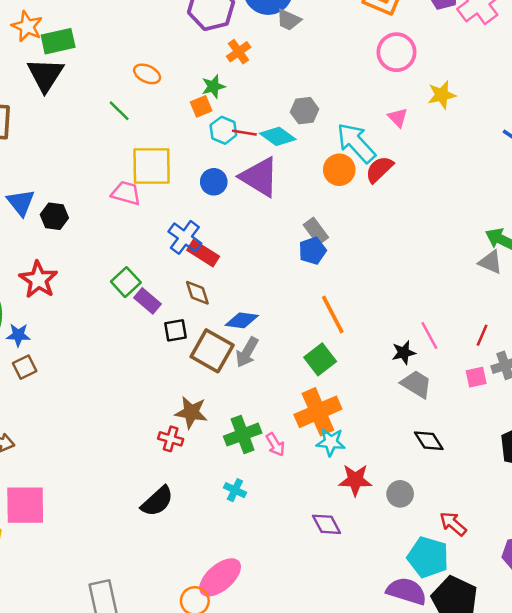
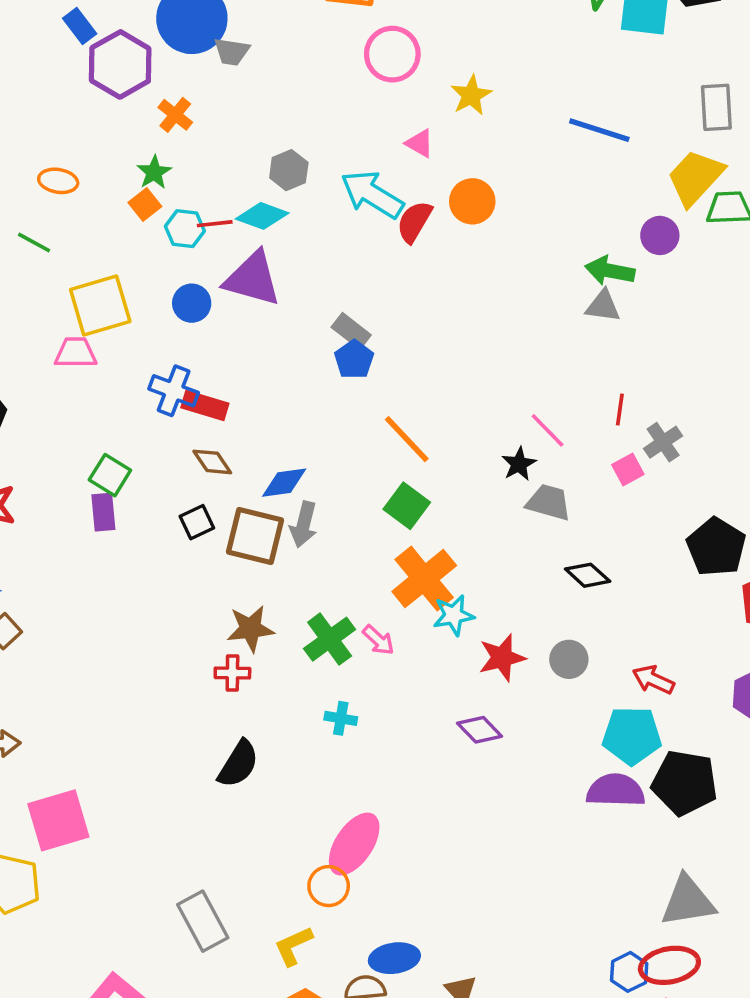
orange circle: (339, 170) -> (472, 201), moved
purple rectangle: (148, 301) -> (103, 512), moved, turned 60

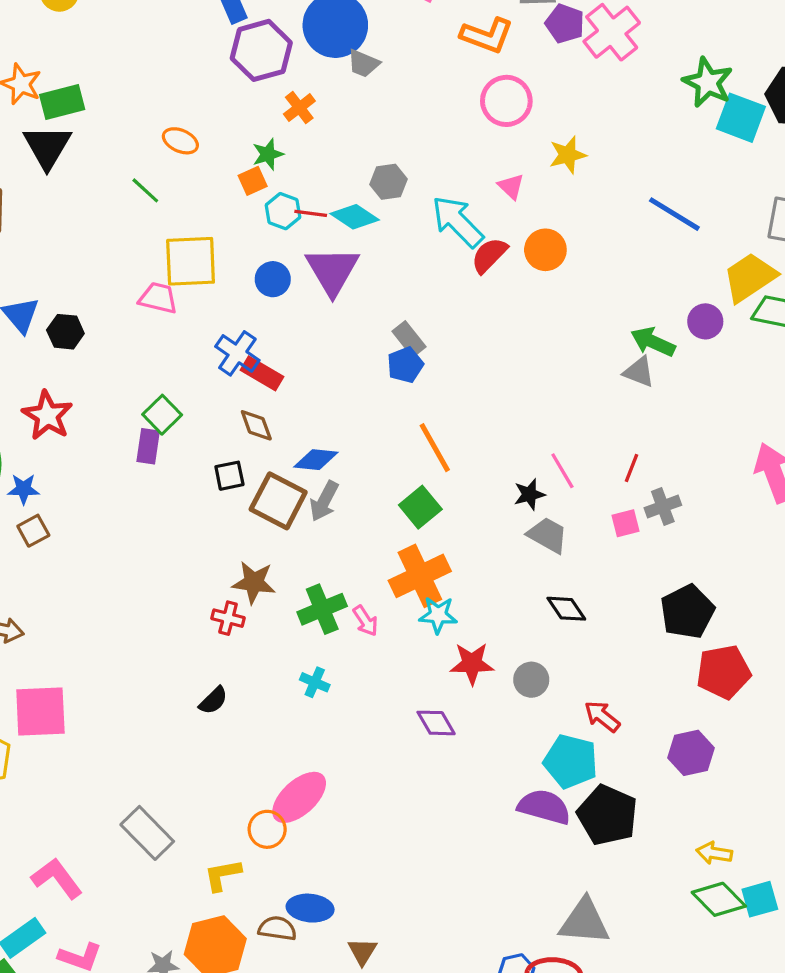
purple triangle: (253, 279) -> (332, 271), turned 30
black semicircle: (238, 764) -> (213, 701), size x0.7
gray rectangle: (203, 921) -> (147, 833), turned -30

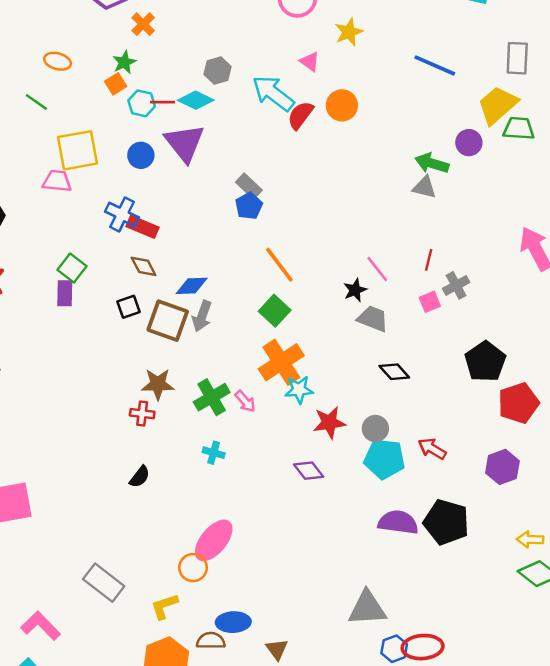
cyan pentagon: (571, 761) -> (385, 459), moved
gray triangle: (584, 921) -> (367, 608), moved

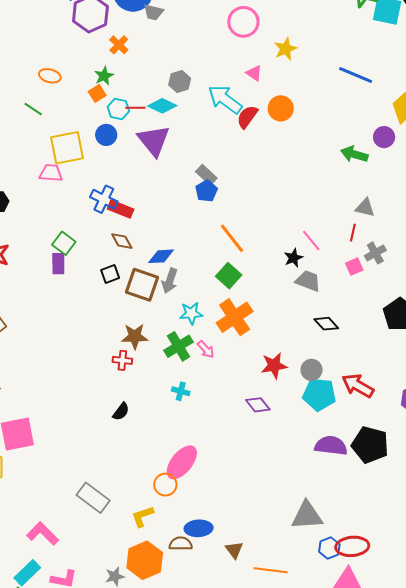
blue circle: (141, 155) -> (106, 135), moved
gray triangle: (424, 187) -> (365, 208), moved
cyan star: (299, 390) -> (191, 313), moved
red arrow: (432, 449) -> (358, 386), size x1.4

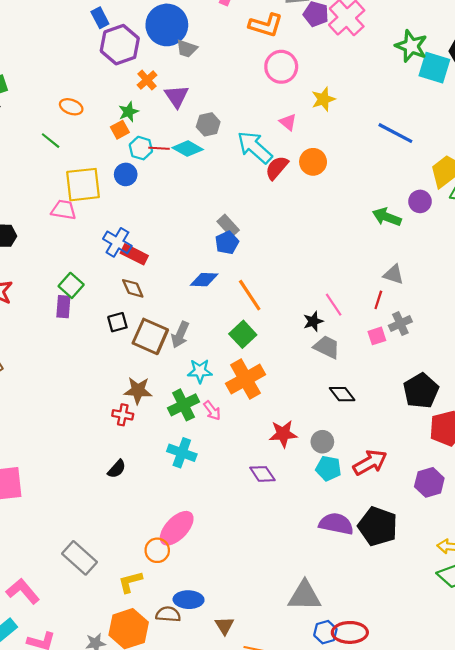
purple triangle: (154, 141) -> (177, 96), moved, size x0.7
blue diamond: (161, 256) -> (204, 280), moved
red arrow: (358, 386) -> (370, 462), turned 116
cyan cross: (181, 391) -> (182, 453), size x1.5
cyan pentagon: (319, 394) -> (328, 468), size x0.7

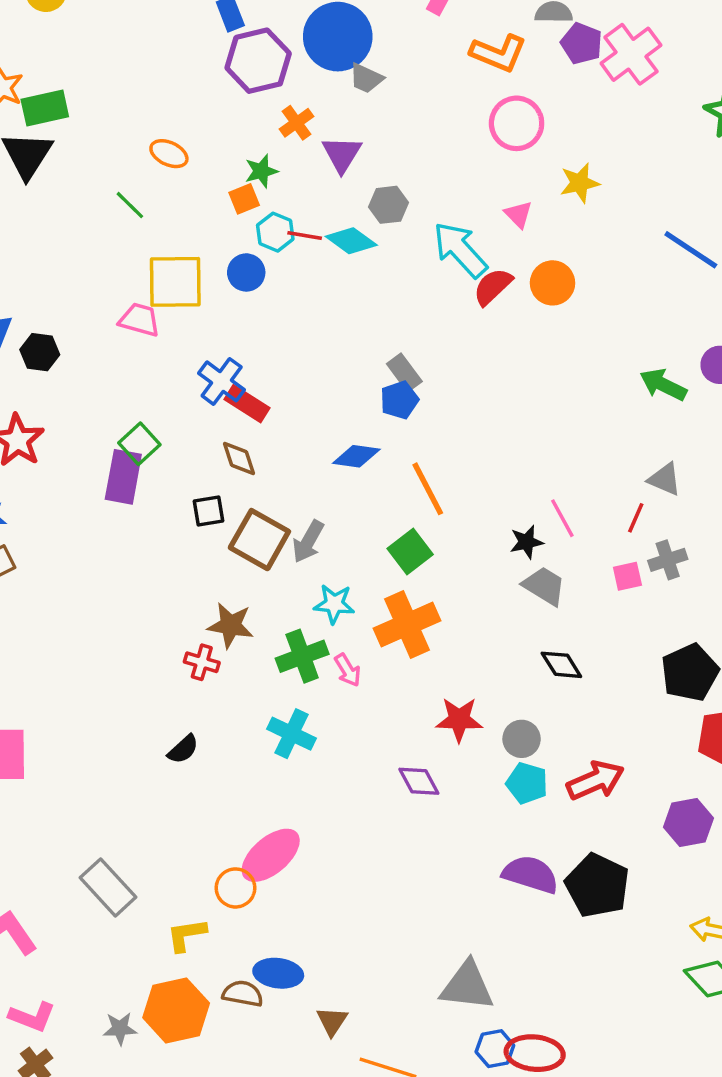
purple rectangle: (63, 307) -> (123, 477), size x1.4

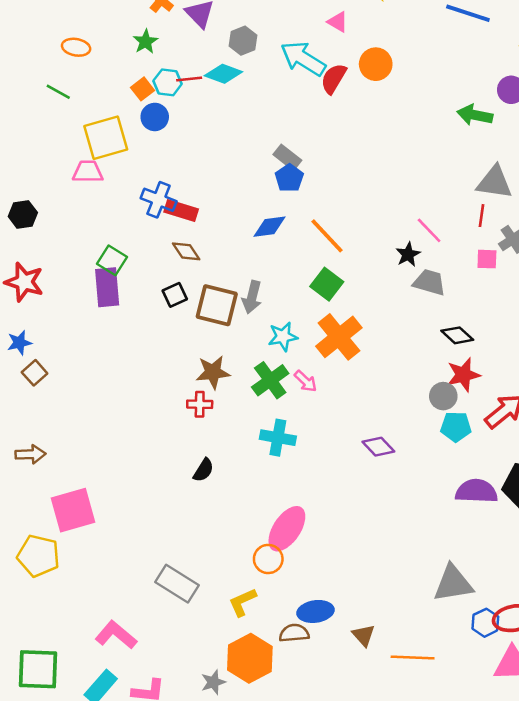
orange square: (244, 199) -> (143, 89), moved
gray triangle: (665, 479) -> (494, 182), size x1.4
pink square: (627, 576) -> (487, 259), turned 30
red star: (459, 720) -> (463, 375), moved

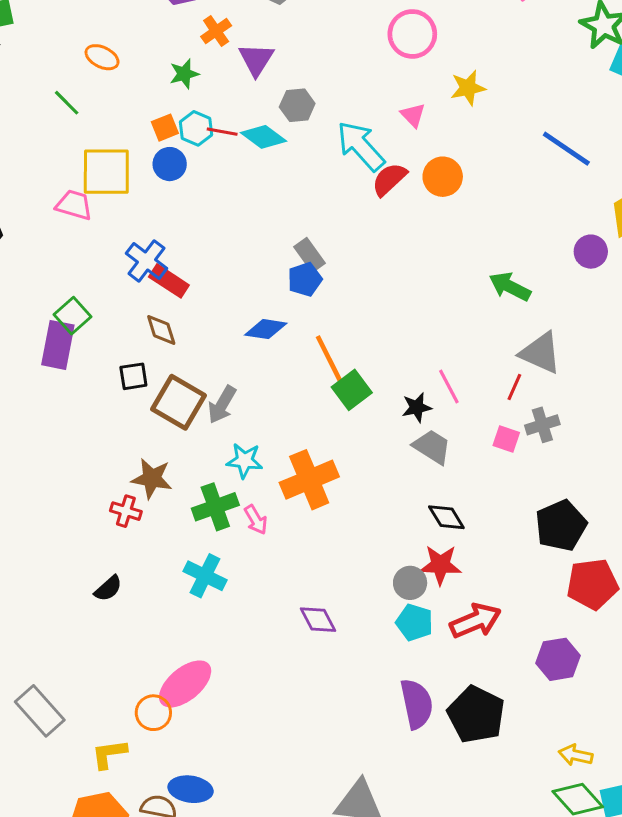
green arrow: (475, 115) -> (510, 287), moved
green square: (327, 284) -> (352, 390), moved
purple semicircle: (476, 491) -> (417, 704), turned 60

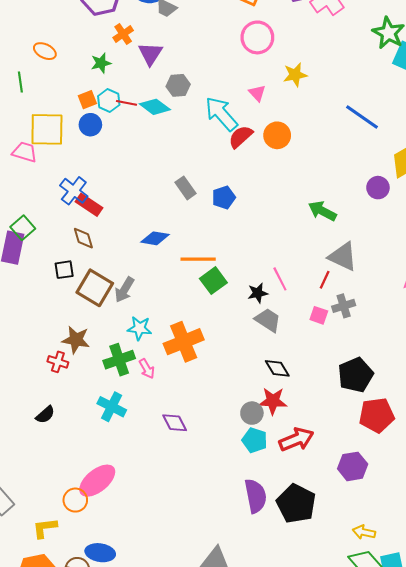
green line: (67, 103) -> (20, 82), turned 36
blue pentagon: (305, 279) -> (224, 197), moved
orange line: (329, 359) -> (198, 259), turned -64
purple diamond: (318, 620) -> (175, 423), moved

